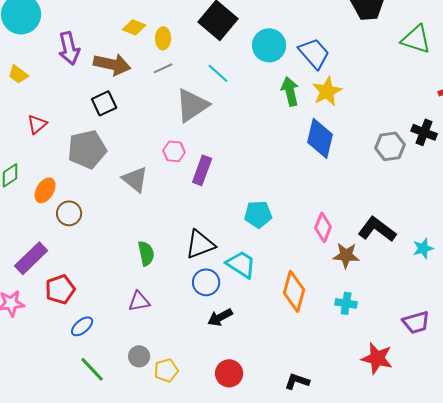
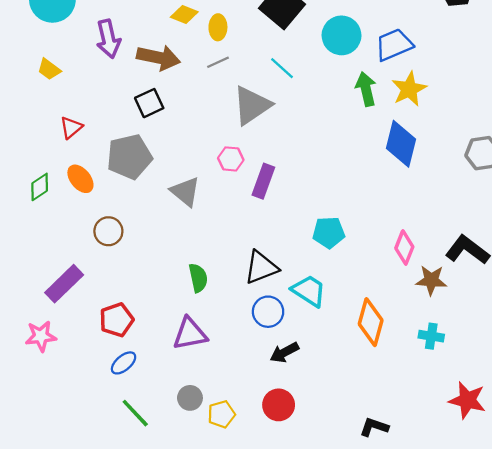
blue trapezoid: (314, 53) -> (394, 45), turned -72
orange ellipse: (45, 190) -> (80, 179), moved, turned -70
red pentagon: (60, 289) -> (117, 320), moved
purple triangle: (139, 301) -> (190, 334), size x1.4
red circle: (229, 373) -> (279, 405), moved

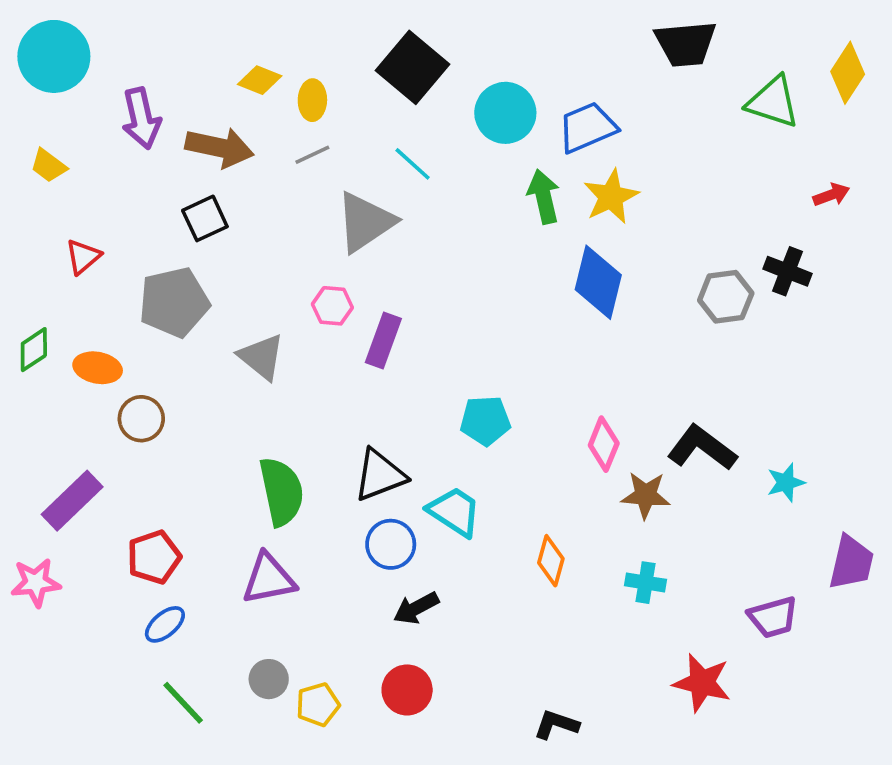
orange ellipse: (80, 179) -> (98, 368), moved, turned -40
green semicircle: (198, 278) -> (281, 492), size x1.5
orange diamond: (371, 322) -> (551, 561), size x0.7

